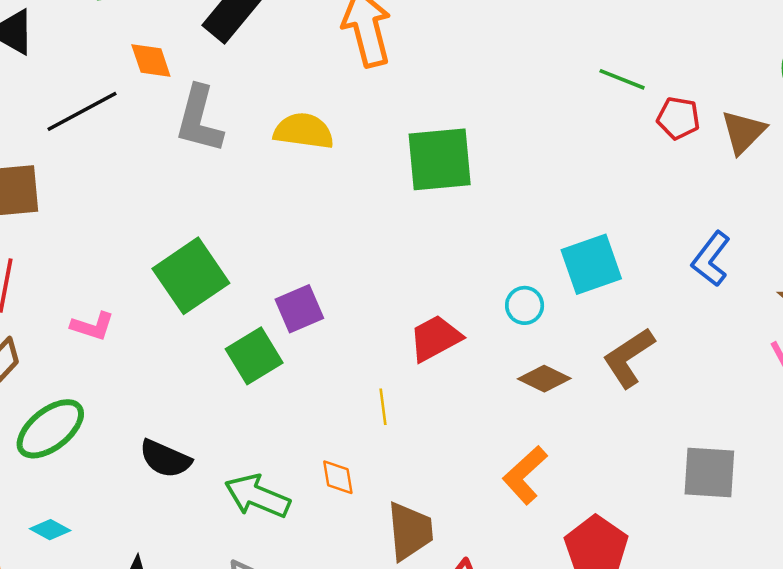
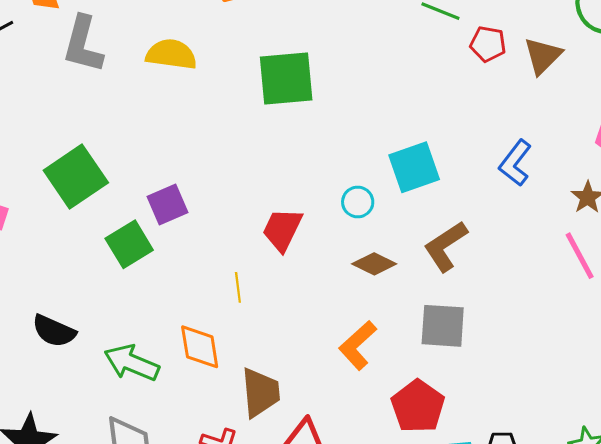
red trapezoid: (435, 338) -> (282, 230), turned -36
gray square: (709, 473) -> (443, 326), moved
orange diamond: (338, 477) -> (200, 347), size x1.5

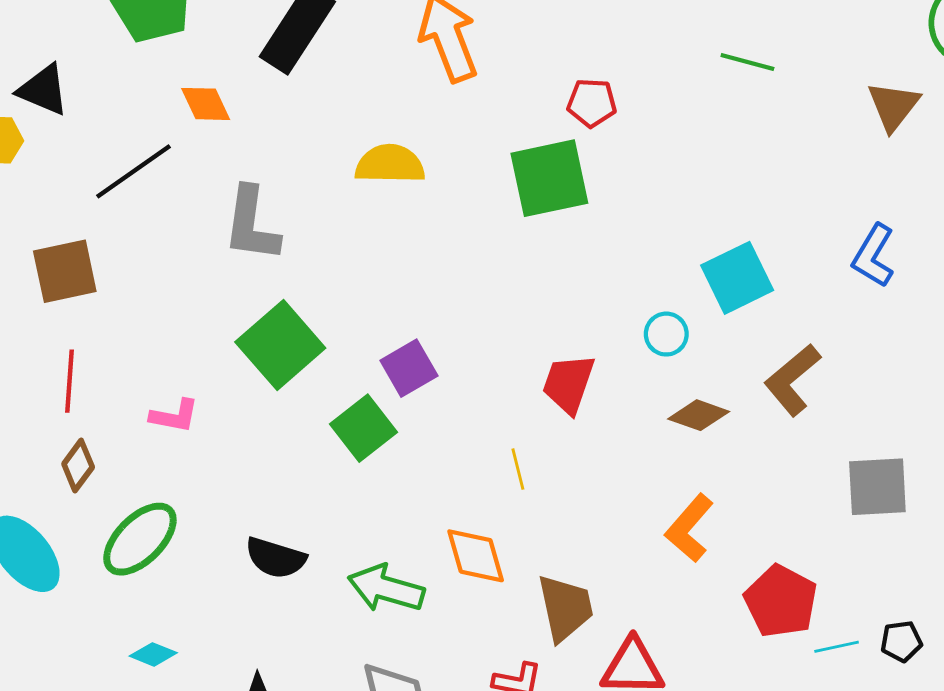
gray L-shape: (83, 44) -> (251, 224), moved
red pentagon: (488, 44) -> (592, 103), moved
gray square: (443, 326) -> (877, 487), moved

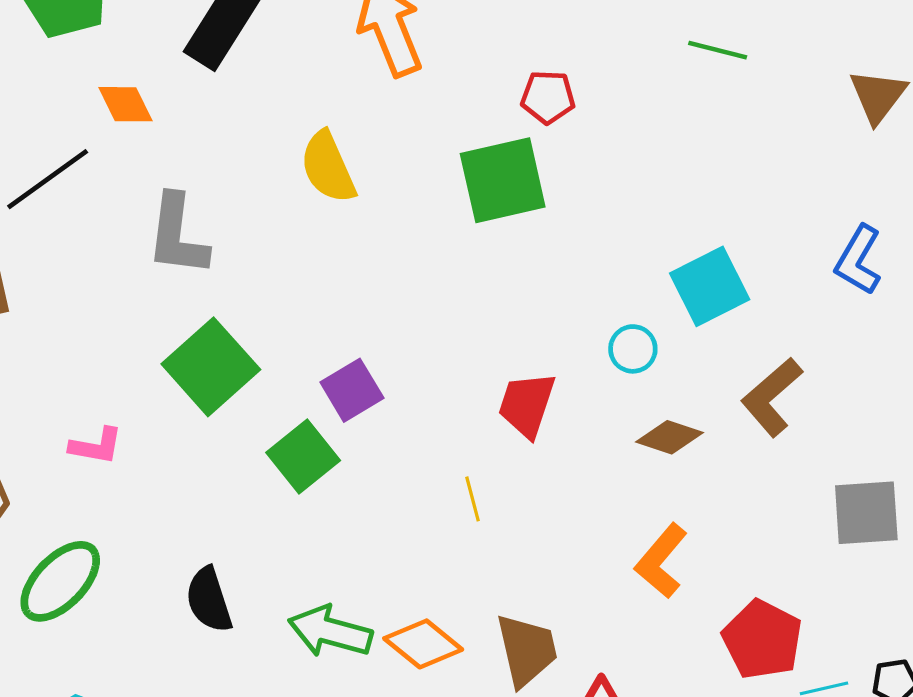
yellow semicircle: (390, 164) -> (328, 167), turned -114
orange diamond: (476, 556) -> (423, 644), moved, turned -34
black semicircle: (276, 558) -> (209, 600), turned 56

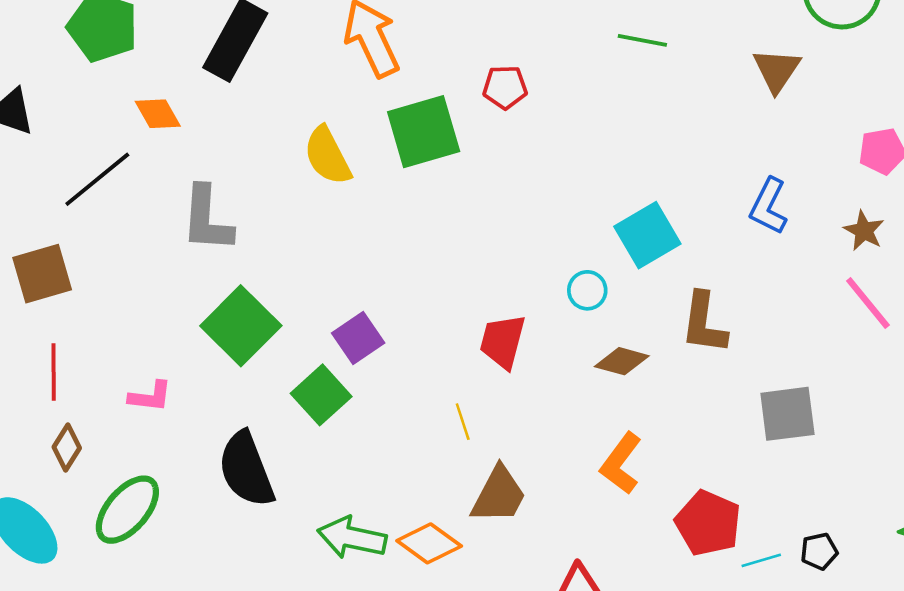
green square: (503, 180) -> (424, 132), moved
brown L-shape: (772, 397) -> (704, 323), turned -38
black semicircle: (209, 600) -> (246, 469), moved, size x1.4
brown trapezoid: (527, 650) -> (499, 495), moved, turned 44

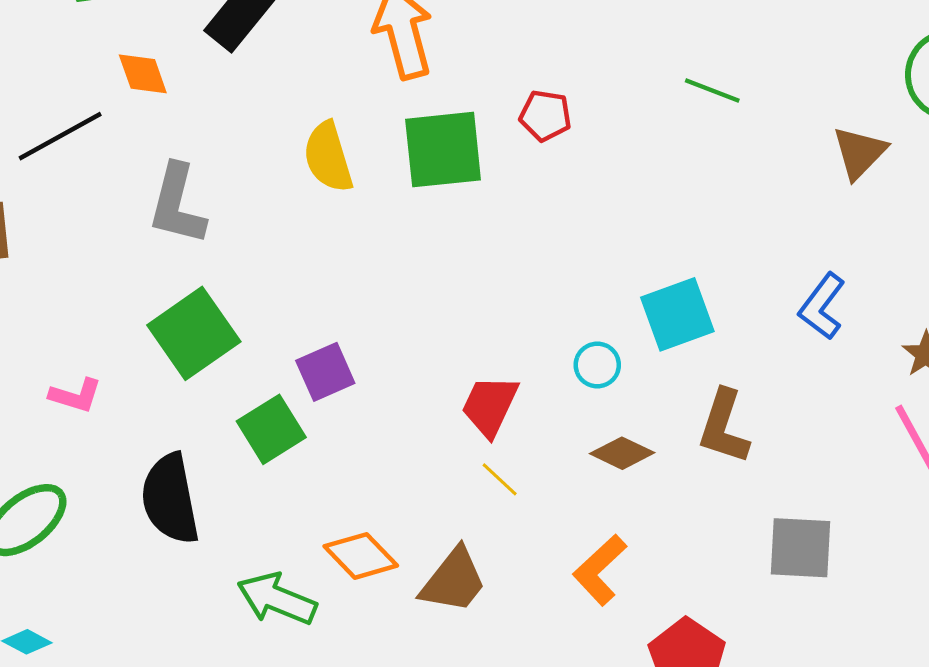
yellow line: (463, 422) -> (500, 479), moved, turned -39
orange diamond: (429, 543) -> (361, 556), moved

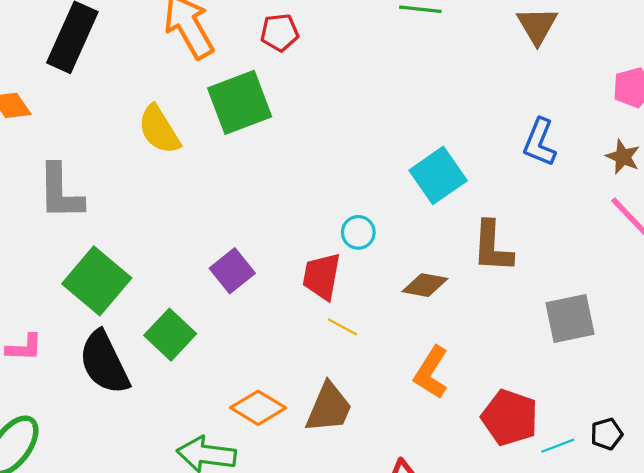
red pentagon: (545, 116) -> (280, 32), moved
cyan circle: (597, 365) -> (358, 232), moved
purple square: (325, 372) -> (232, 271), moved
black semicircle: (170, 499) -> (104, 363), moved

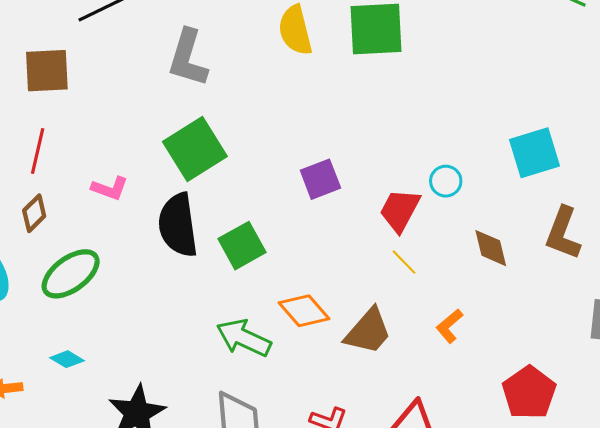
brown diamond: (425, 285) -> (491, 248), turned 48
green square: (170, 335) -> (242, 246), moved
orange L-shape: (431, 372) -> (449, 326), moved, size x0.7

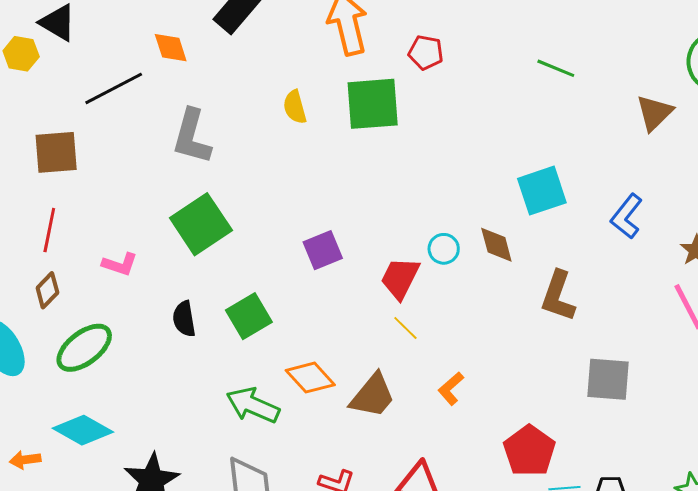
yellow semicircle: (295, 30) -> (295, 107), size x0.7
cyan square: (534, 153) -> (542, 191), moved
black semicircle: (178, 225) -> (184, 319), moved, size x0.6
brown diamond: (491, 248) -> (496, 245), moved
cyan diamond: (67, 359) -> (83, 430), size x1.8

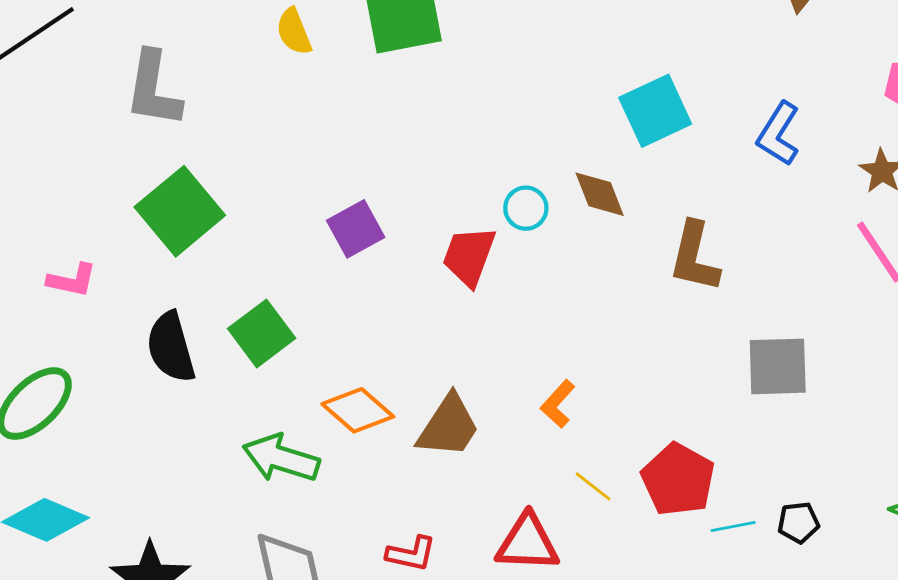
black semicircle: (184, 319) -> (171, 347), size x1.4
yellow line: (405, 328) -> (593, 486), moved

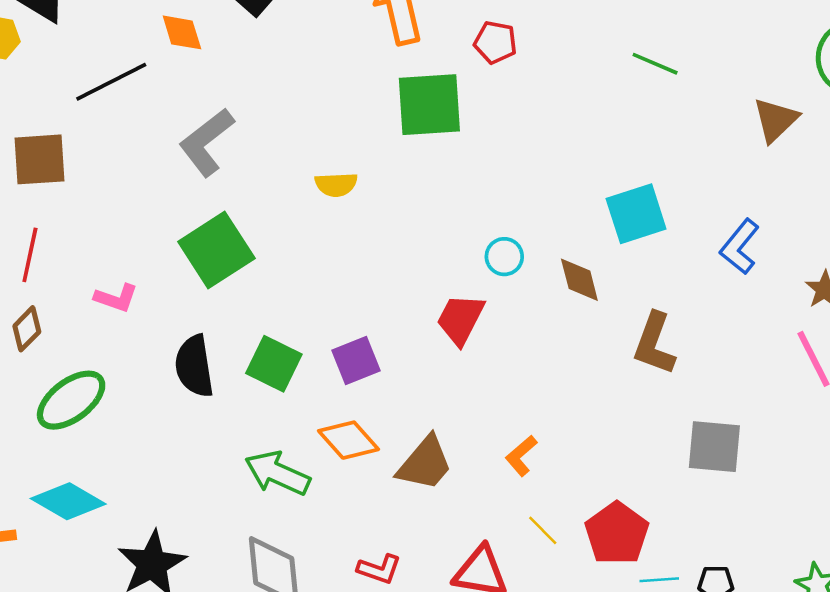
yellow semicircle: (294, 31) -> (336, 185), moved, turned -78
gray L-shape: (153, 89) -> (206, 142), turned 36
cyan circle: (526, 208) -> (504, 257), moved
purple square: (356, 229) -> (356, 361), moved
green square: (262, 333) -> (274, 364), turned -34

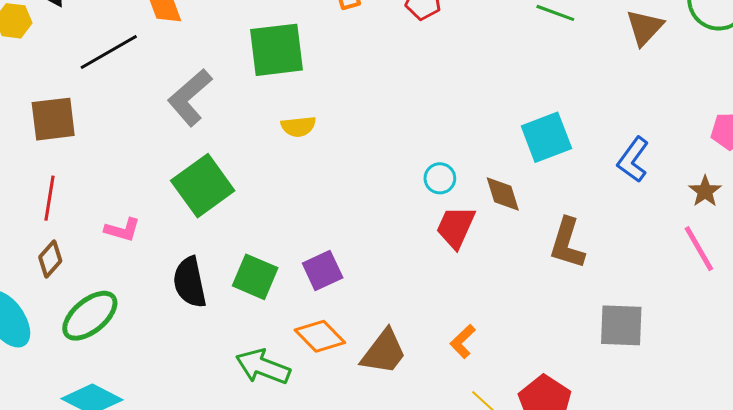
green square: (429, 105) -> (276, 50), moved
brown triangle: (776, 120) -> (645, 27), moved
red trapezoid: (460, 319) -> (456, 227), moved

